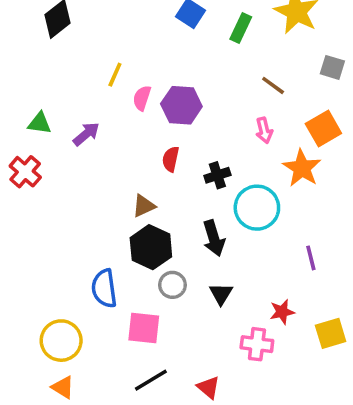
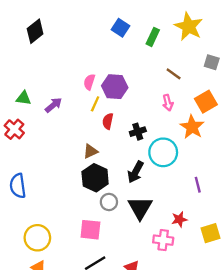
yellow line: (115, 75) -> (95, 104), moved
black arrow: (214, 238) -> (135, 172), turned 45
blue semicircle: (104, 288) -> (18, 186), moved
black triangle: (221, 294) -> (140, 208), size x1.6

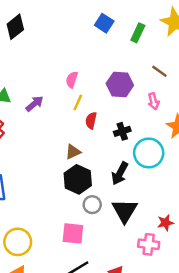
purple hexagon: (115, 87) -> (120, 84), moved

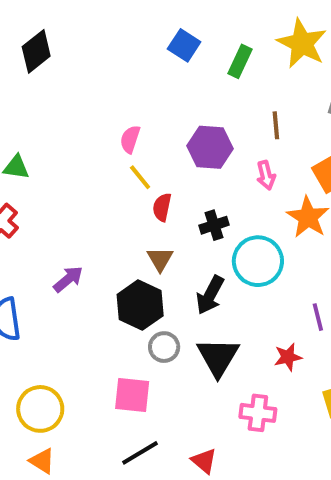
brown line: (159, 71) -> (276, 125), turned 49
yellow line: (78, 102) -> (140, 177), turned -63
purple arrow: (35, 104) -> (68, 279), moved
brown triangle: (73, 152) -> (160, 259), moved, turned -35
red star: (165, 223) -> (288, 357), moved

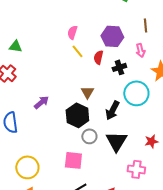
red semicircle: (162, 207) -> (98, 57), moved
black cross: (214, 225) -> (119, 67), moved

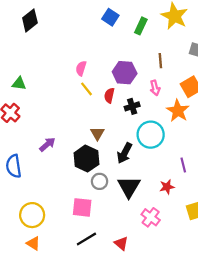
pink cross: (136, 169) -> (151, 217), turned 30

